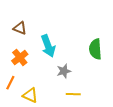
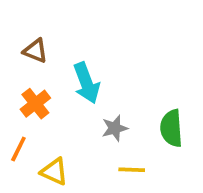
green semicircle: (95, 49) -> (171, 128), moved

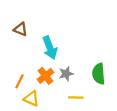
orange cross: (35, 104) -> (45, 76), moved
orange line: (18, 149) -> (19, 81), moved

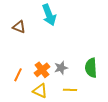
cyan arrow: (50, 48) -> (49, 15), moved
yellow triangle: (31, 99) -> (40, 91), moved

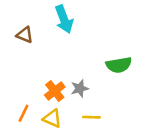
green semicircle: (91, 68) -> (119, 65), moved, turned -96
orange line: (18, 75) -> (23, 113), moved

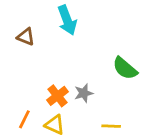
green semicircle: (119, 65) -> (125, 68), turned 50
yellow line: (91, 117) -> (111, 126), moved

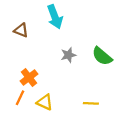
gray star: (84, 93) -> (68, 55), moved
orange cross: (57, 96) -> (29, 78), moved

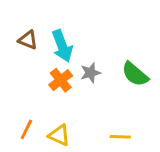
cyan arrow: (55, 17) -> (62, 46), moved
orange cross: (29, 78) -> (61, 80), moved

